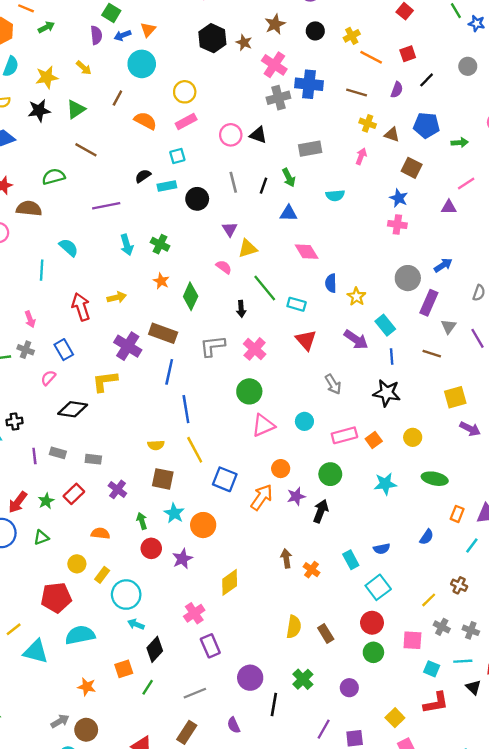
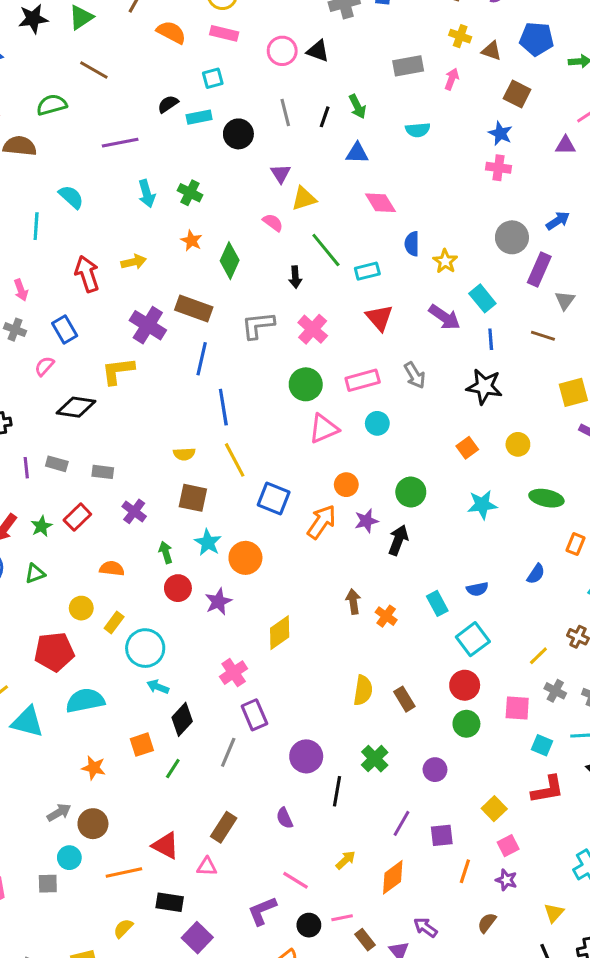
pink rectangle: (186, 121) -> (224, 33), turned 42
gray rectangle: (310, 149) -> (408, 66), moved
cyan rectangle: (297, 304) -> (367, 271), turned -30
pink rectangle: (344, 435) -> (363, 380), moved
gray line: (195, 693) -> (228, 752), moved, turned -45

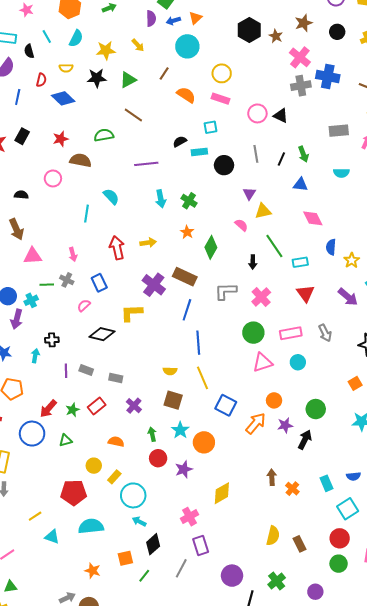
cyan triangle: (27, 722) -> (52, 537), size x0.7

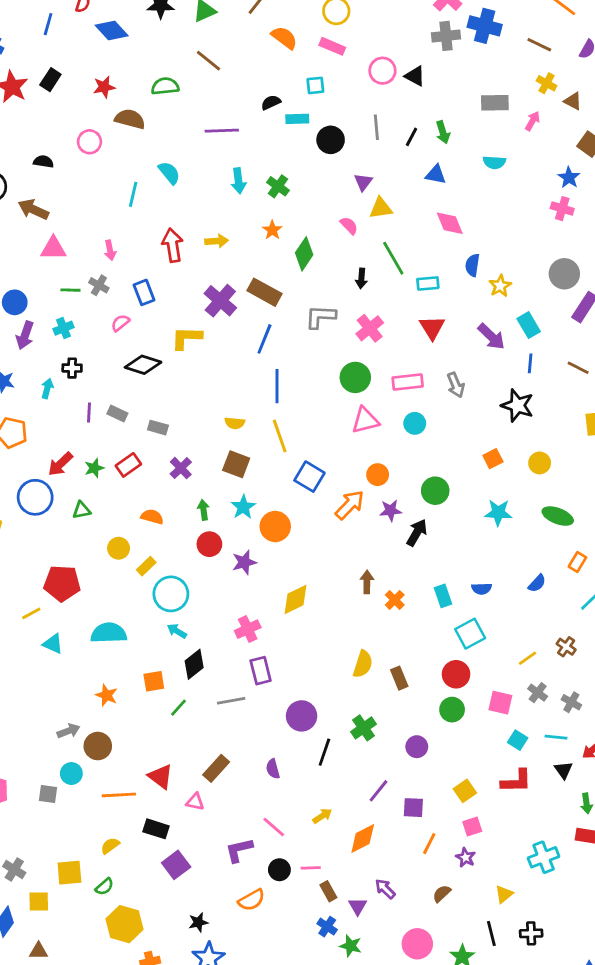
brown arrow: (16, 229) -> (33, 209), turned 135
cyan cross: (31, 300) -> (63, 328), moved
red pentagon: (74, 493) -> (62, 583), moved
gray line: (181, 568) -> (231, 701), turned 48

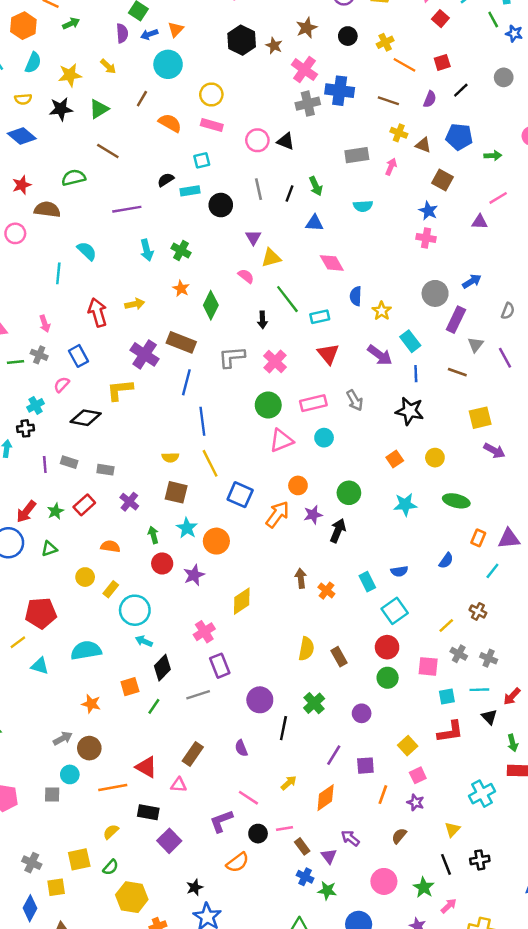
cyan cross: (63, 328) -> (35, 405), moved
cyan square: (518, 740) -> (447, 697), turned -35

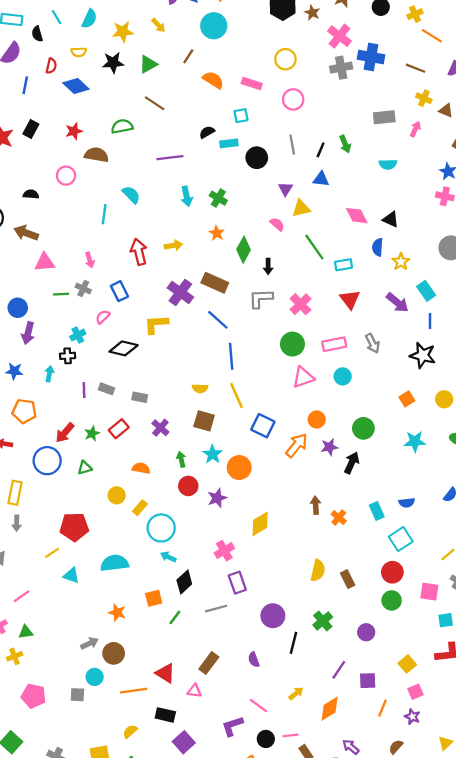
yellow circle: (211, 94) -> (285, 59), moved
black triangle: (286, 141) -> (391, 219), moved
blue triangle: (314, 223) -> (321, 179), moved
black arrow: (262, 320) -> (268, 266), moved
blue line: (186, 382) -> (218, 320), turned -65

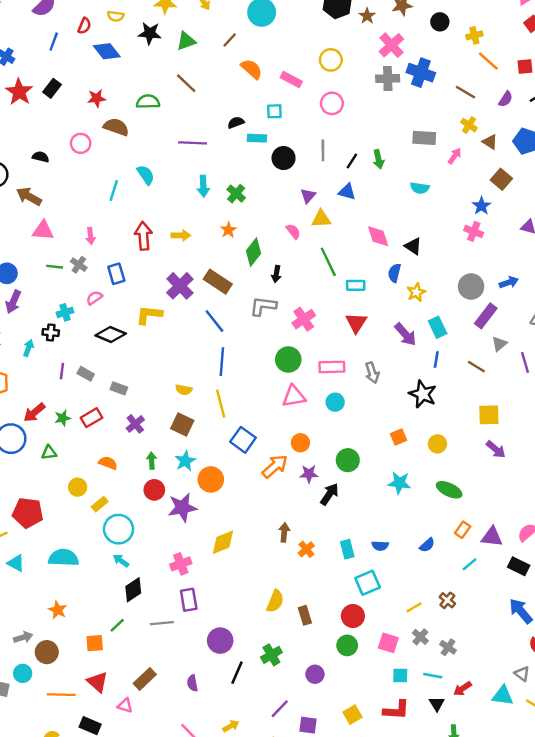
purple star: (217, 498) -> (182, 508), size x1.4
orange square: (154, 598) -> (95, 643), moved

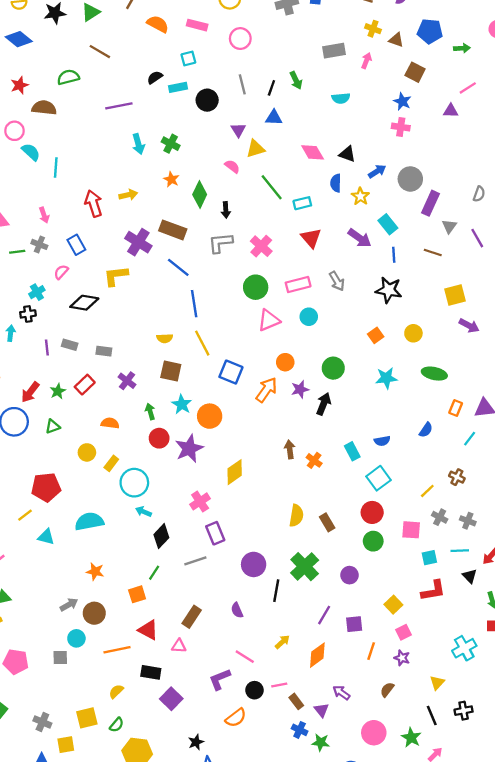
cyan semicircle: (146, 175) -> (31, 152), moved
blue arrow: (509, 282) -> (377, 171), moved
green cross: (271, 655) -> (305, 567), size x1.4

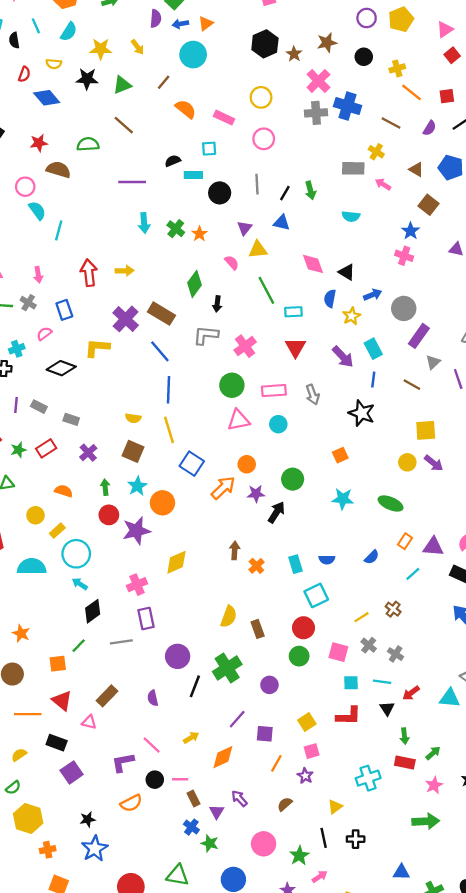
yellow cross: (373, 29) -> (376, 152), moved
pink arrow: (366, 61) -> (383, 184), turned -91
orange star: (171, 179) -> (199, 234), moved
yellow circle: (413, 333) -> (407, 462), moved
cyan semicircle: (89, 521) -> (32, 567), moved

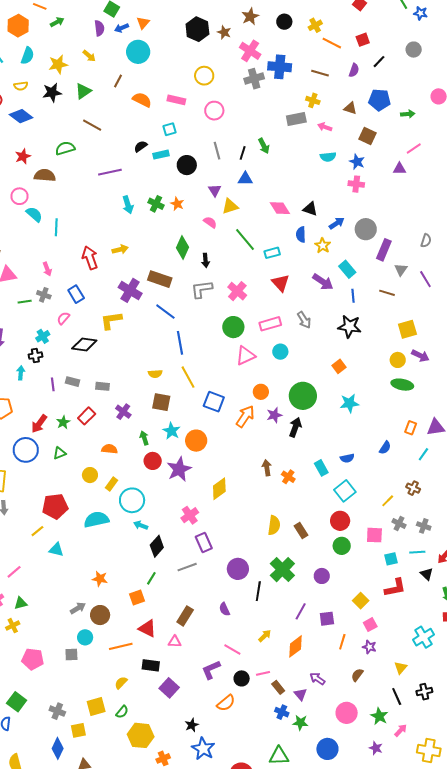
cyan semicircle: (351, 216) -> (328, 157), moved
green circle: (293, 479) -> (303, 396), size x1.4
green ellipse: (391, 503) -> (402, 385), moved

